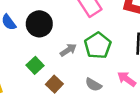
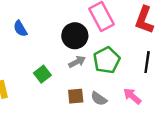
black circle: (39, 24) -> (75, 36), moved
brown square: (54, 84) -> (76, 96), moved, turned 35

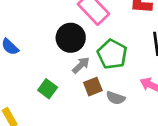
brown square: (76, 96) -> (93, 87), moved

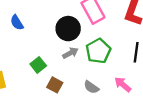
brown square: (93, 87) -> (55, 85), moved, turned 35

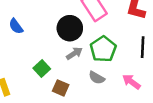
gray semicircle: (91, 87) -> (97, 78), moved

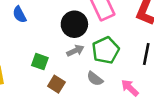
green square: (42, 69) -> (40, 62), turned -35

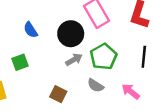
blue semicircle: (19, 15) -> (31, 30), moved
green square: (40, 62) -> (20, 62), moved, turned -35

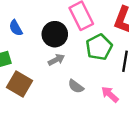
green pentagon: (103, 57) -> (99, 47), moved
brown square: (58, 94) -> (19, 84), moved, size x1.5

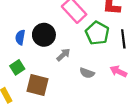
blue semicircle: (16, 28) -> (20, 37), turned 56
black circle: (55, 34) -> (44, 35), moved

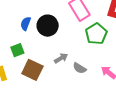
gray arrow: (63, 55) -> (61, 58), moved

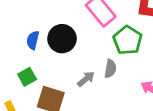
gray semicircle: (80, 68) -> (110, 69), moved, turned -104

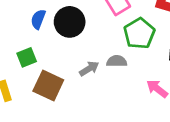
gray semicircle: (110, 69) -> (117, 61), turned -108

